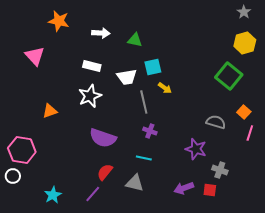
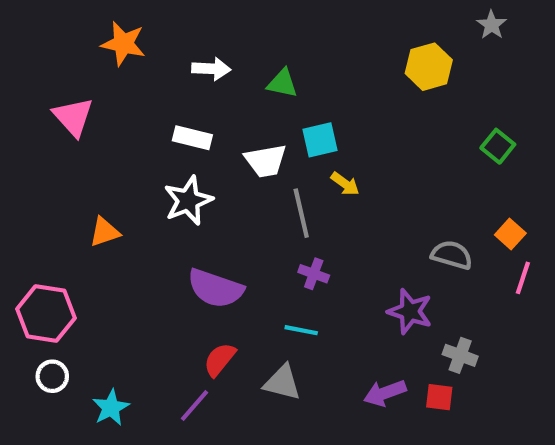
gray star: (244, 12) -> (492, 25), moved
yellow hexagon: (245, 43) -> (429, 67), moved
green square: (229, 76) -> (498, 146), moved, size x0.6
white circle: (13, 176) -> (52, 376), moved

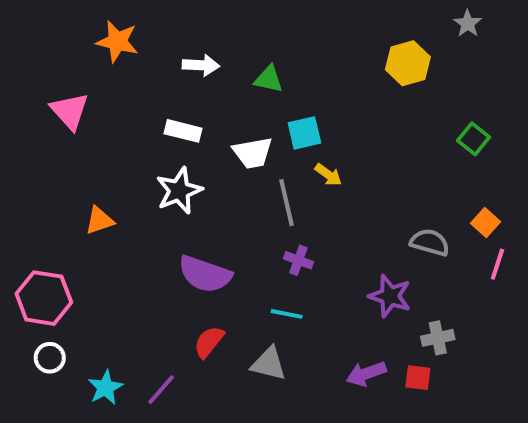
gray cross: (460, 355) -> (438, 338), turned -32
purple line: (194, 406) -> (161, 390), moved

